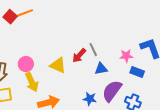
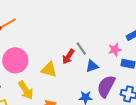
pink circle: (26, 64) -> (15, 60), moved, size x1.6

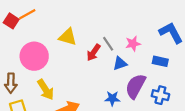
pink star: (115, 50) -> (133, 44), moved
yellow triangle: (49, 70) -> (68, 37), moved

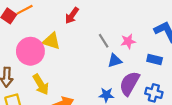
yellow triangle: (68, 37) -> (51, 41), moved
red arrow: (94, 52) -> (72, 15), moved

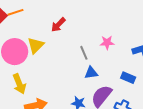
yellow triangle: (51, 41) -> (36, 45), turned 48
pink star: (128, 41) -> (107, 43), moved

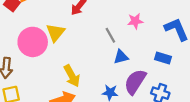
yellow arrow: (19, 84) -> (72, 76), moved

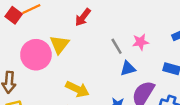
pink star: (135, 21) -> (140, 42), moved
yellow arrow: (72, 76) -> (77, 89), turned -35

